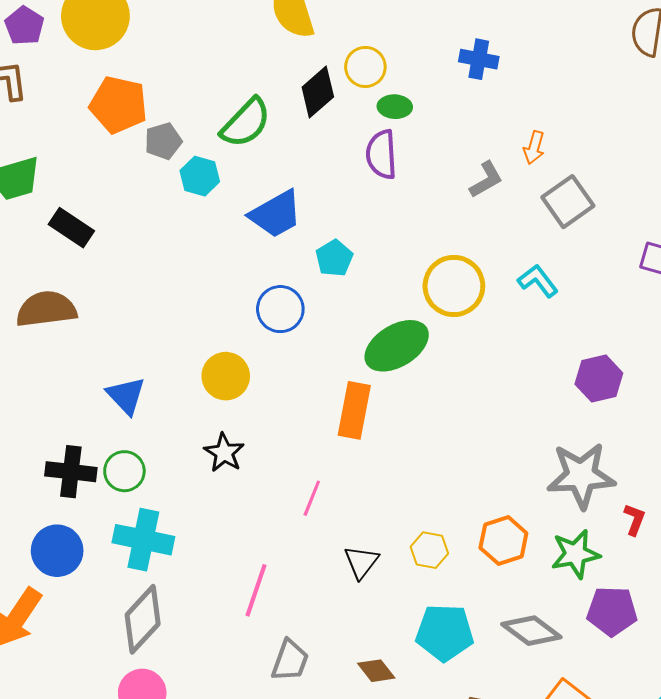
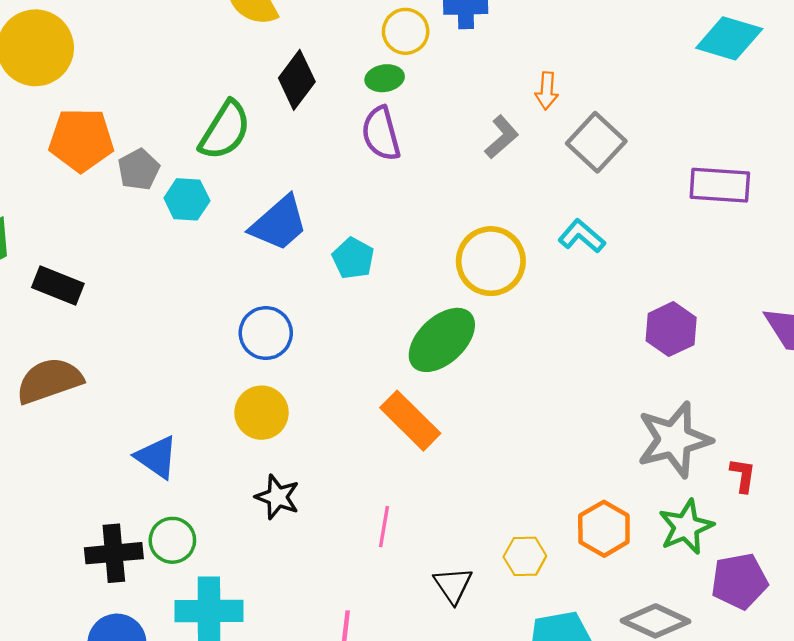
yellow circle: (365, 67) -> (406, 31), moved
blue circle: (280, 309) -> (266, 333), moved
orange rectangle: (354, 410) -> (410, 421), turned -44

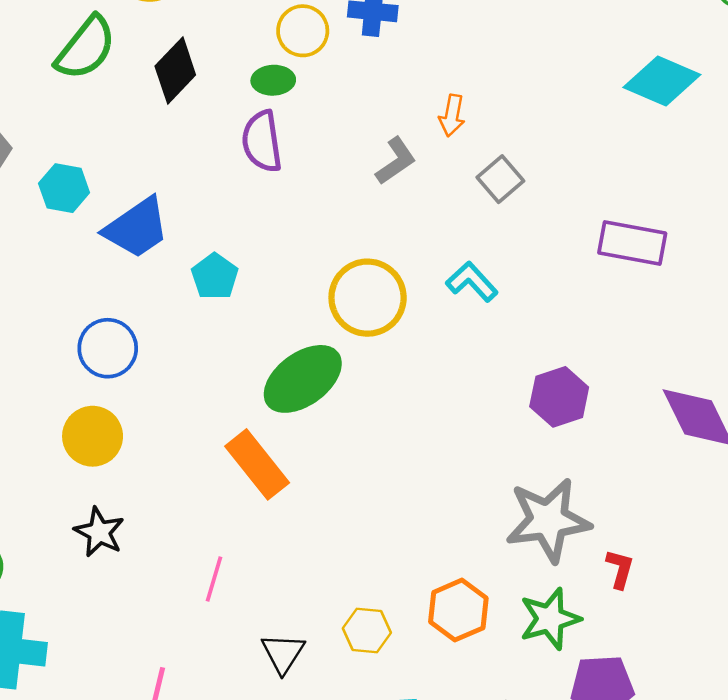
green semicircle: (225, 130) -> (86, 48), moved
gray square: (596, 142) -> (500, 179), size x0.7
cyan hexagon: (187, 199) -> (64, 188), moved

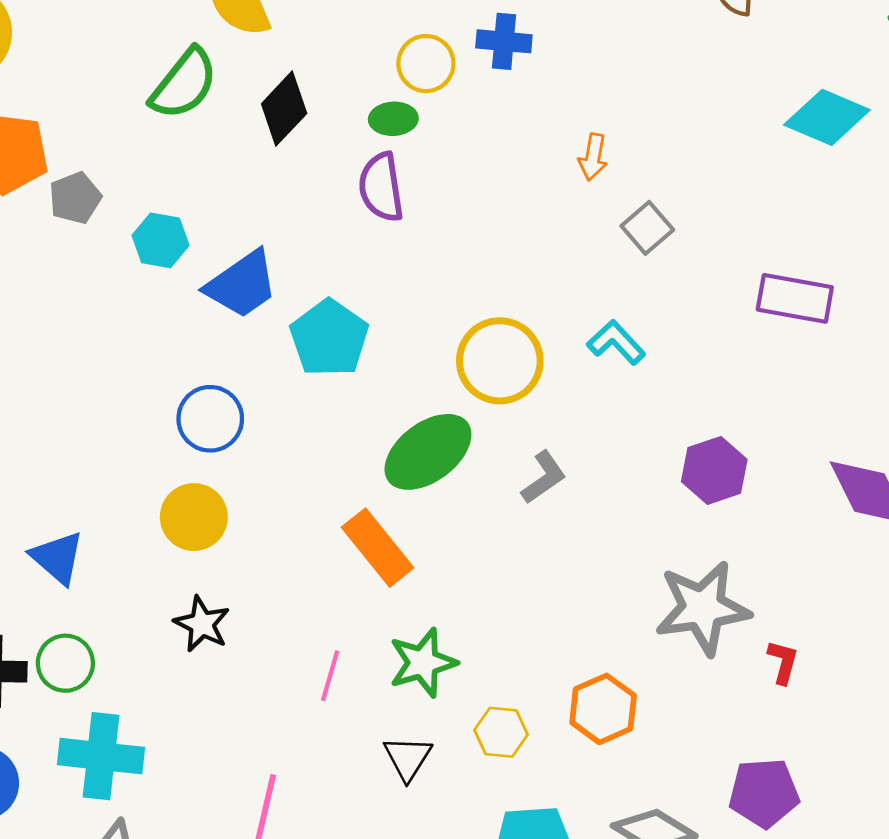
gray L-shape: (396, 161) -> (544, 477), moved
cyan pentagon: (215, 276) -> (329, 338), size x1.5
green star: (550, 619) -> (423, 663), moved

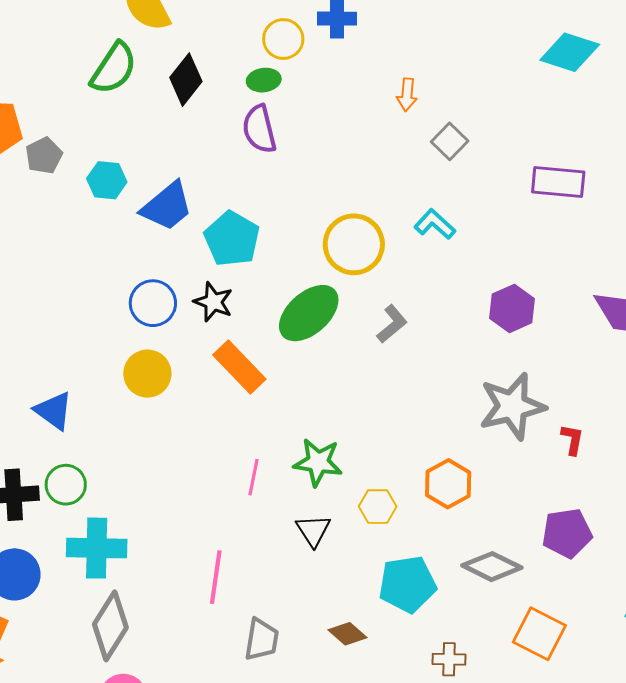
orange rectangle: (378, 548) -> (239, 367), moved
black star: (202, 624) -> (213, 302), moved
green star: (423, 663) -> (318, 462), turned 30

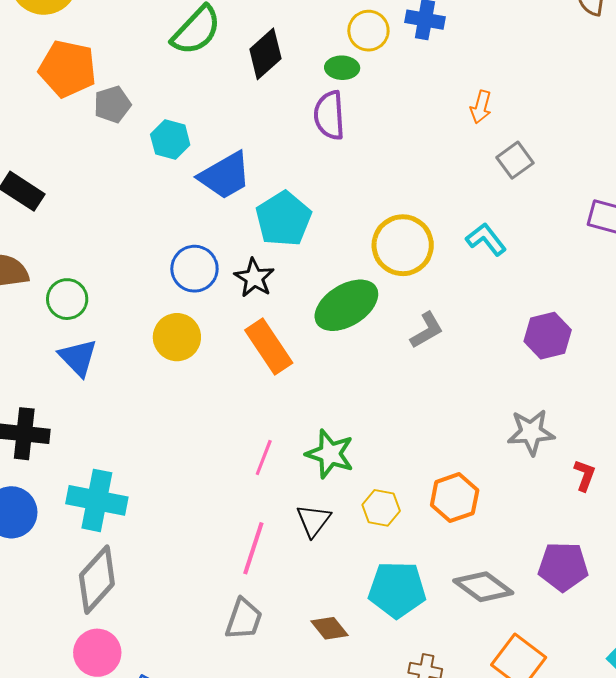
gray star: (512, 406) -> (531, 432), size x0.7
green circle: (66, 485) -> (67, 299), moved
pink line: (216, 577) -> (253, 548), moved

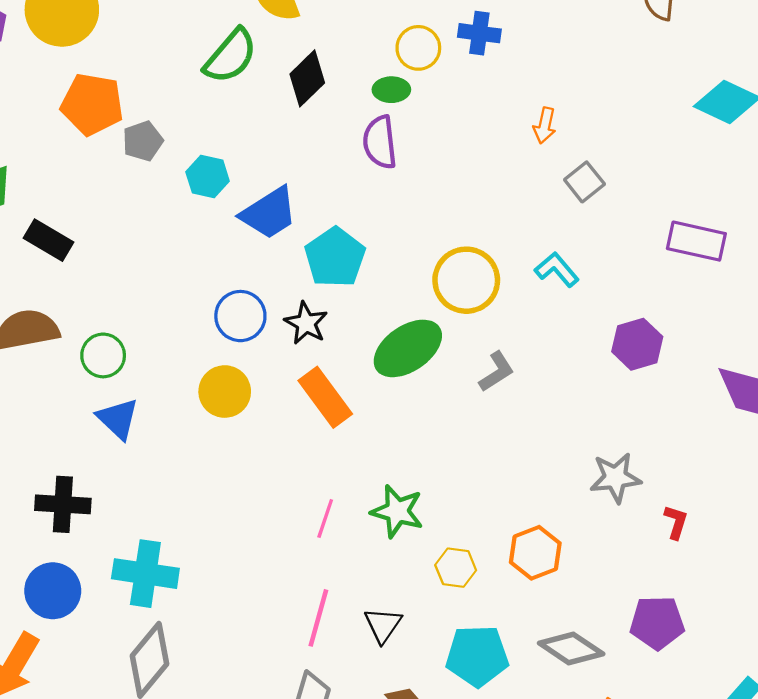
purple hexagon: (548, 336) -> (637, 344), moved
black triangle: (313, 520) -> (383, 625), moved

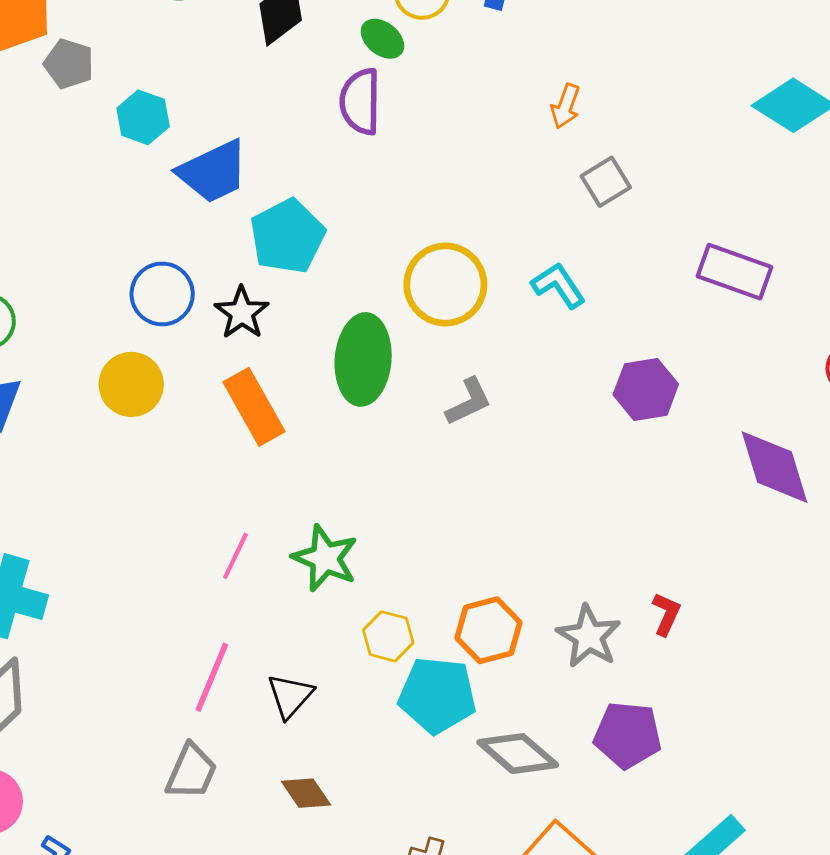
green ellipse: (391, 90) -> (382, 39), turned 32
gray pentagon: (143, 141) -> (69, 64), turned 30
green ellipse: (408, 348) -> (363, 359), turned -58
gray star: (615, 478) -> (589, 636), moved, turned 30
cyan pentagon: (477, 656) -> (437, 695), moved

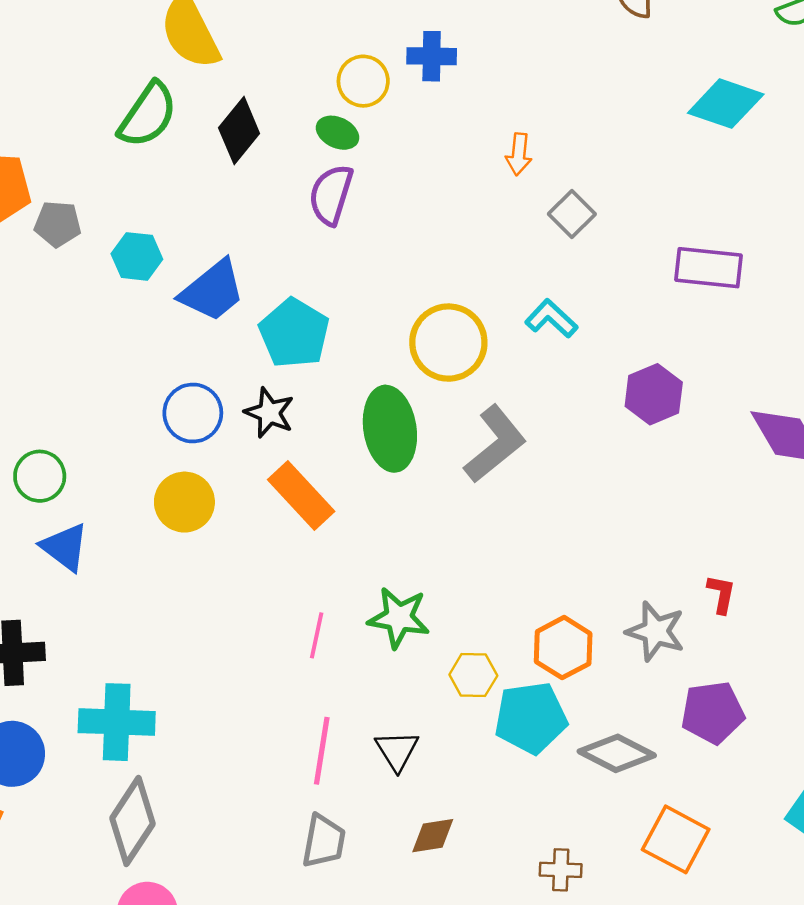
purple semicircle: (360, 102) -> (331, 195), turned 30
gray L-shape: (469, 402) -> (495, 444), size x1.6
brown diamond: (306, 793) -> (433, 836), turned -51

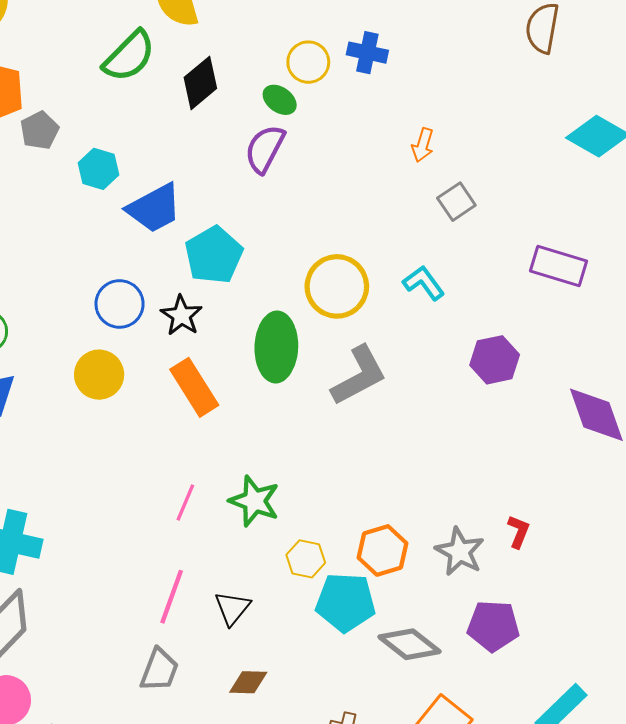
gray pentagon: (58, 224) -> (40, 130), turned 30

